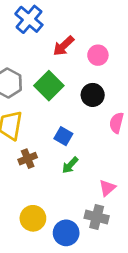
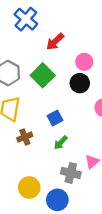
pink circle: (98, 55) -> (84, 62), moved
blue square: (63, 136) -> (55, 118), turned 32
gray cross: (97, 217) -> (71, 173), moved

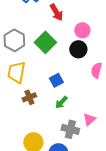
red arrow: (55, 42) -> (56, 12), turned -78

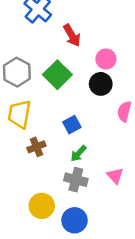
pink triangle: (89, 119) -> (115, 176), turned -32
gray cross: (70, 129) -> (76, 180), moved

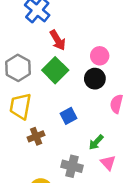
red arrow: (72, 35) -> (58, 40), moved
green arrow: (78, 153) -> (96, 142), moved

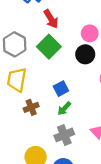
green arrow: (96, 142) -> (64, 108), moved
gray cross: (72, 166) -> (64, 135), turned -36

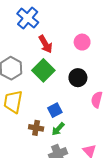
pink circle: (90, 33) -> (82, 42), moved
brown cross: (31, 107) -> (36, 128), moved, turned 32

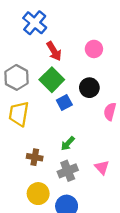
blue square: (55, 110) -> (64, 102), moved
brown cross: (36, 128) -> (35, 157), moved

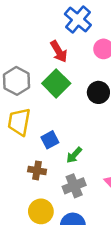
blue cross: (35, 23) -> (78, 20), moved
blue square: (64, 102) -> (50, 140), moved

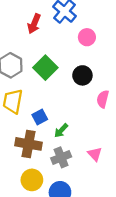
red arrow: (59, 51) -> (34, 24), moved, turned 54
brown cross: (37, 170) -> (29, 144), size x1.6

